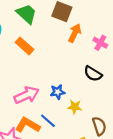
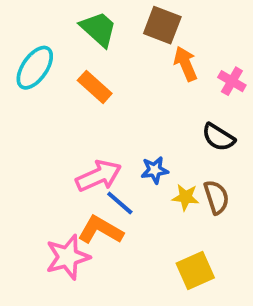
orange arrow: (75, 33) -> (186, 64), turned -48
blue line: (48, 121) -> (120, 203), moved
brown semicircle: (99, 126) -> (216, 197), moved

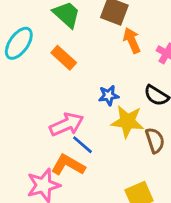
blue star: (155, 170) -> (109, 95), moved
yellow star: (186, 197) -> (127, 122), moved, size x1.6

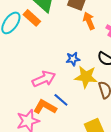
orange rectangle: (64, 58) -> (32, 18), moved
blue line: (83, 145) -> (61, 100), moved

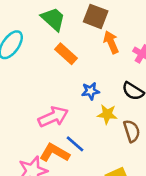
orange rectangle: (32, 18) -> (66, 54), moved
yellow star: (86, 77) -> (107, 114), size x0.7

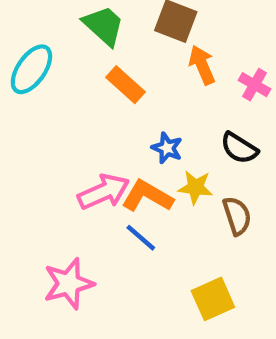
blue star: (90, 91) -> (167, 148), turned 30
orange L-shape: (54, 153) -> (147, 196), moved

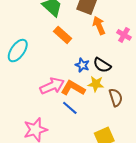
cyan ellipse: (31, 69) -> (18, 51), moved
black semicircle: (239, 148) -> (102, 65), moved

